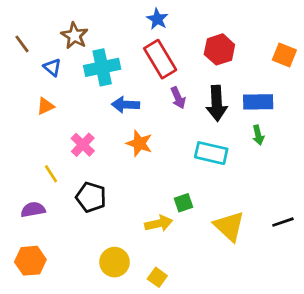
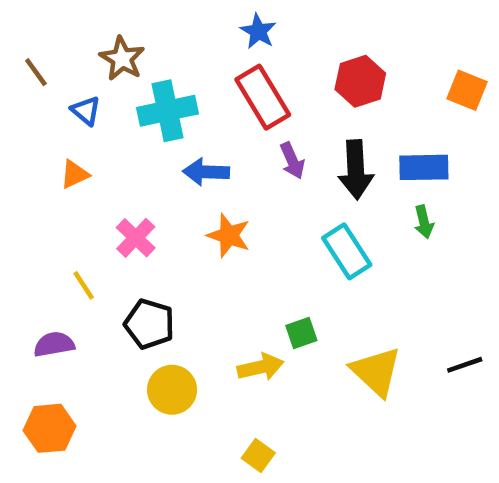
cyan rectangle: (211, 153) -> (347, 251), turned 44
yellow circle: (115, 262) -> (172, 390), moved

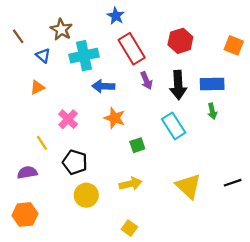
blue star: (258, 31) -> (116, 16), moved
green square: (301, 333) -> (137, 145), moved

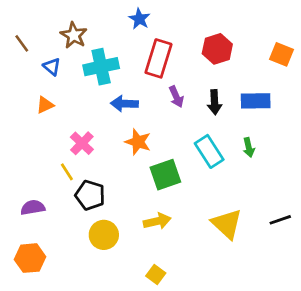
red rectangle: (132, 49) -> (159, 58), turned 48
black arrow: (178, 85) -> (215, 102), size x0.7
green arrow: (212, 111) -> (249, 147), moved
yellow line: (42, 143) -> (67, 172), moved
green square: (137, 145) -> (165, 175), size x1.6

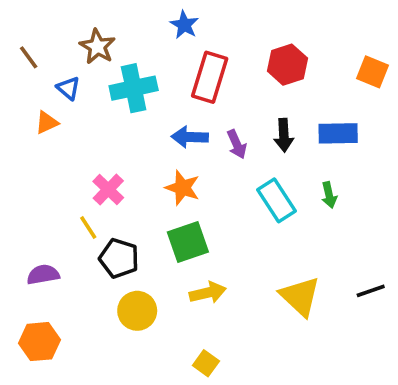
purple arrow: (176, 97) -> (237, 144), moved
blue arrow: (124, 104) -> (190, 137), moved
orange triangle: (45, 105) -> (47, 123), moved
green square: (165, 175) -> (188, 242), moved

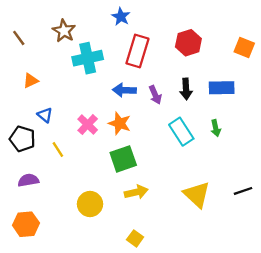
blue triangle: (68, 88) -> (45, 115), moved
pink cross: (108, 190) -> (88, 125), moved
black pentagon: (119, 258) -> (22, 139), moved

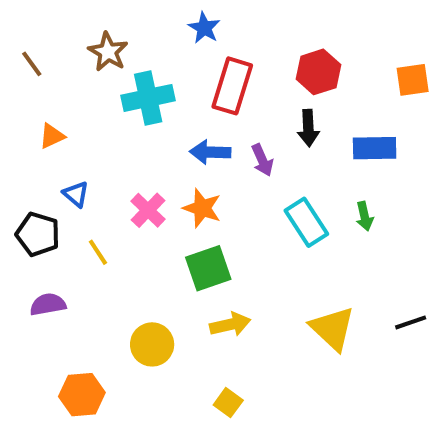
orange square: (244, 47) -> (413, 80), turned -30
black arrow: (186, 89) -> (308, 128), moved
orange hexagon: (26, 224) -> (82, 395), moved

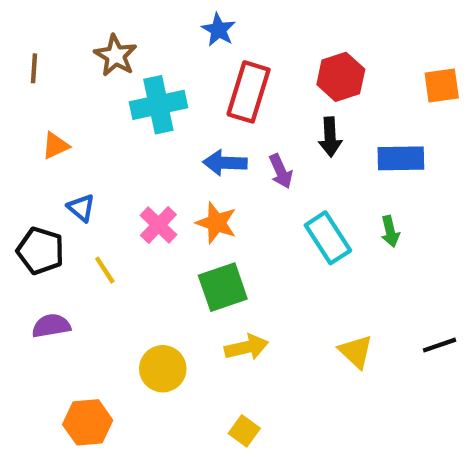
brown line: (32, 64) -> (34, 68), turned 40
yellow triangle: (332, 328) -> (356, 352), size x0.7

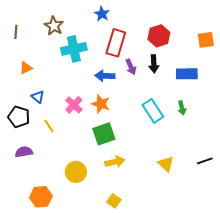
purple arrow: (281, 171) -> (131, 67), moved

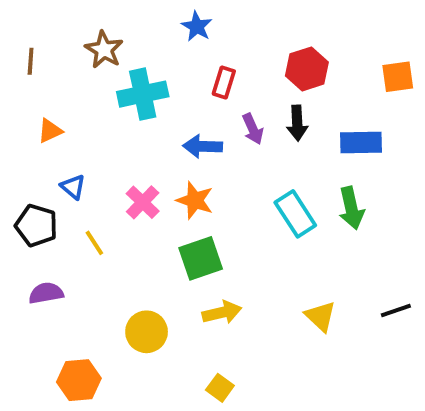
red rectangle: (116, 43) -> (224, 83), size x0.6
green arrow: (182, 108) -> (351, 208), size x1.5

